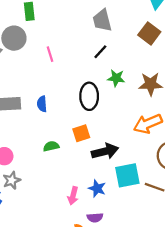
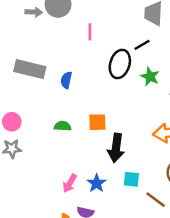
black ellipse: (89, 96) -> (120, 64), moved
black arrow: (105, 151) -> (116, 148), turned 95
cyan square: (127, 175) -> (131, 179), size x0.6

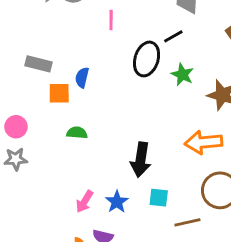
gray rectangle: (30, 69) -> (38, 64), size x0.7
orange square: (97, 122) -> (59, 93), moved
brown line: (156, 200) -> (187, 222), turned -50

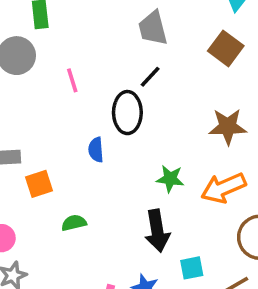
green star: (183, 75) -> (170, 179), moved
blue semicircle: (82, 78) -> (96, 150), moved

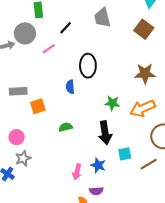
black line: (150, 77) -> (66, 28), moved
pink line: (72, 80) -> (49, 49), moved, turned 72
green semicircle: (74, 223) -> (66, 127), moved

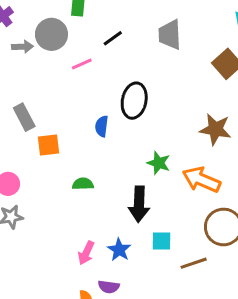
gray rectangle: (18, 91) -> (24, 117), turned 54
orange arrow: (143, 108) -> (201, 180), turned 35

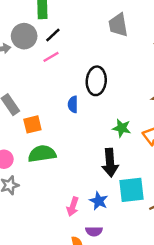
black line: (113, 38) -> (53, 35), moved
green semicircle: (83, 184) -> (42, 154), moved, size x1.6
cyan square: (161, 241) -> (131, 190), size x1.6

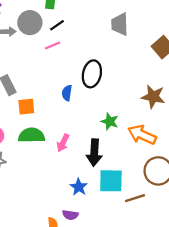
pink arrow: (73, 207) -> (63, 143), moved

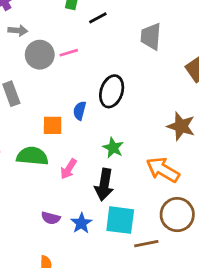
gray circle: (30, 23) -> (40, 55), moved
black line: (57, 25) -> (98, 18), moved
orange square: (26, 107) -> (53, 125), moved
green star: (110, 122) -> (113, 148), moved
purple semicircle: (70, 215) -> (51, 218), moved

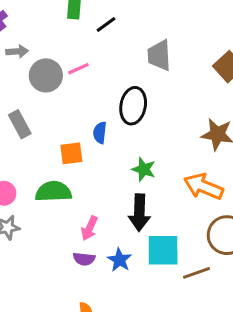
gray trapezoid: (151, 36) -> (159, 55), moved
pink arrow: (69, 169) -> (89, 228), moved

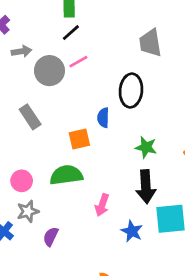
black line: (106, 25) -> (71, 33), moved
purple semicircle: (84, 259) -> (51, 237), moved, turned 114

